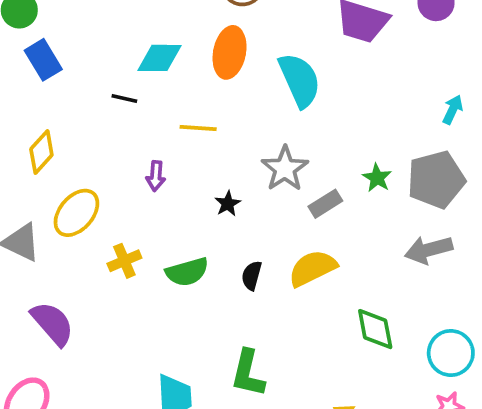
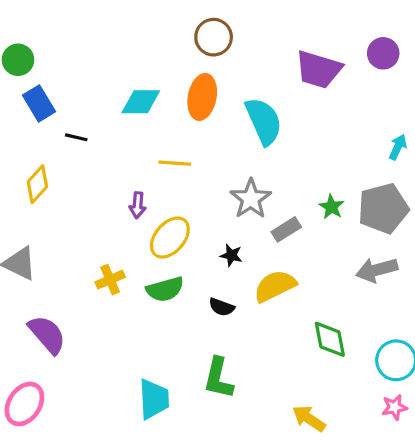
black line: (124, 99) -> (76, 137), moved
black star: (228, 204) -> (231, 255), moved, turned -30
yellow ellipse: (76, 213) -> (170, 238), moved
black semicircle: (252, 276) -> (222, 307), moved, turned -85

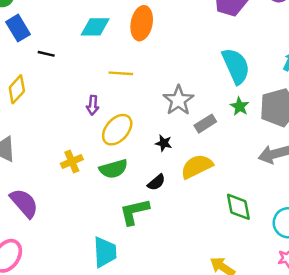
cyan semicircle: (264, 121) -> (236, 66), moved
black semicircle: (222, 307) -> (156, 182), turned -60
green L-shape: (218, 378) -> (134, 212), moved, turned 64

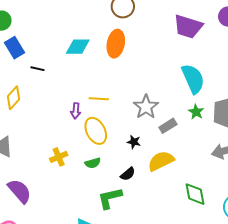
yellow line: (121, 73) -> (99, 99), moved
yellow ellipse: (117, 130) -> (96, 131), turned -68
green semicircle: (113, 169) -> (93, 163), size x0.7

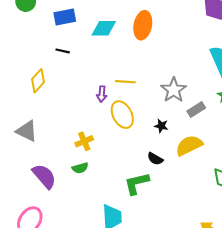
blue rectangle: (14, 48) -> (65, 17), moved, turned -70
green semicircle: (93, 163) -> (80, 168), moved
black semicircle: (128, 174) -> (155, 159), turned 70

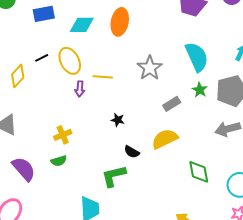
black line: (63, 51) -> (42, 58), moved, turned -40
gray star: (174, 90) -> (150, 68), moved
yellow ellipse: (122, 115) -> (70, 61), moved
black star: (161, 126) -> (118, 120), moved

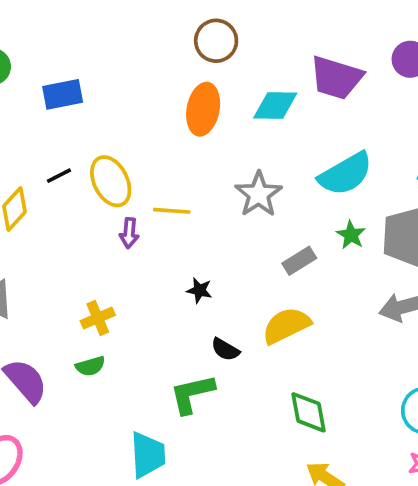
cyan diamond: (82, 25) -> (275, 105), moved
cyan semicircle: (197, 57) -> (345, 174), turned 84
green diamond: (199, 172) -> (308, 412), moved

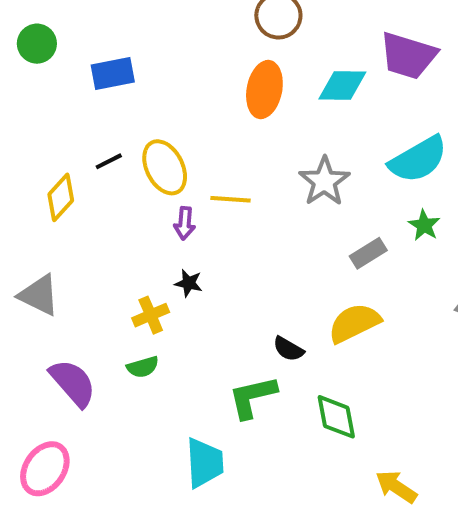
black star: (199, 290) -> (189, 283), moved
green diamond: (308, 412) -> (336, 417), moved

